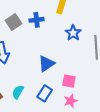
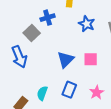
gray square: (13, 22) -> (32, 33), moved
pink square: (69, 81) -> (91, 59), moved

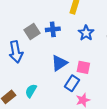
blue cross: (48, 18) -> (53, 29), moved
blue rectangle: (69, 90) -> (72, 83), moved

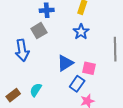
blue cross: (53, 29) -> (47, 10), moved
blue star: (86, 33) -> (81, 32), moved

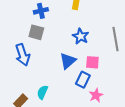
gray square: (39, 31) -> (36, 32), turned -35
blue star: (81, 32) -> (81, 36), moved

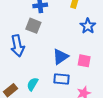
blue star: (81, 36) -> (88, 26), moved
blue rectangle: (83, 80) -> (61, 79), moved, turned 63

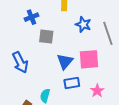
gray square: (33, 26) -> (46, 37), moved
pink square: (84, 61) -> (89, 59), size x1.5

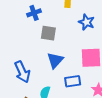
blue triangle: (65, 61) -> (55, 60), moved
blue arrow: (20, 62) -> (22, 72), moved

